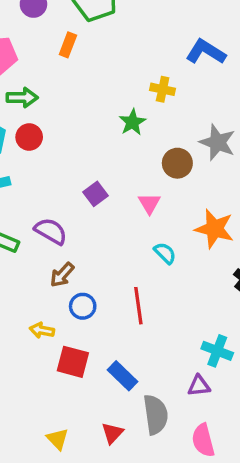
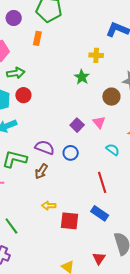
purple square: (96, 194) -> (77, 125), moved
brown arrow: (62, 275) -> (41, 171), moved
blue circle: (83, 306) -> (71, 153), moved
blue rectangle: (123, 376) -> (100, 213), moved

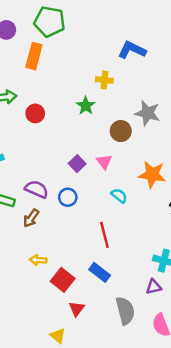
orange rectangle: (37, 38) -> (34, 56), size x1.5
red circle: (23, 95) -> (35, 113), moved
red square: (70, 221) -> (63, 280), turned 30
red triangle: (99, 258) -> (77, 309), moved

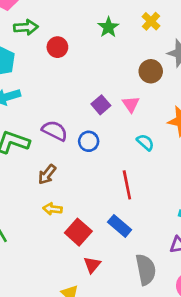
yellow cross: (104, 80) -> (151, 21), moved, turned 35
green star: (86, 106) -> (108, 27), moved
brown arrow: (31, 218) -> (47, 174), moved

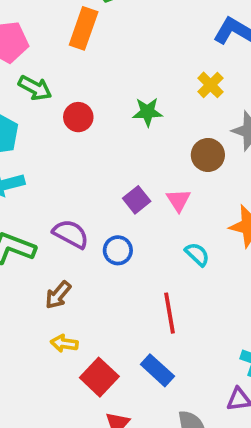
green arrow: (26, 27) -> (35, 88), turned 30
green star: (108, 27) -> (148, 112), moved, turned 30

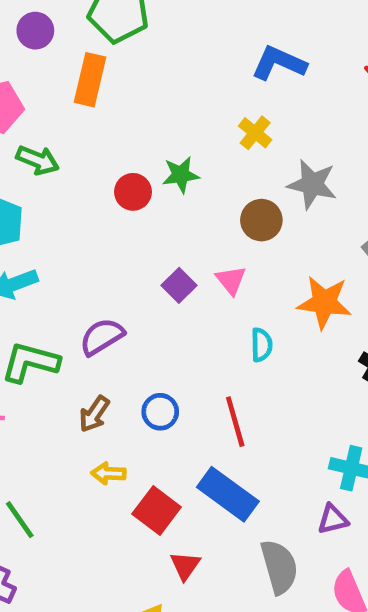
red circle: (78, 117) -> (133, 192), moved
purple semicircle: (71, 234) -> (102, 337), turned -54
blue circle: (118, 250) -> (160, 412), moved
cyan semicircle: (197, 254) -> (262, 345), turned 52
blue rectangle: (157, 370) -> (228, 494), size x1.4

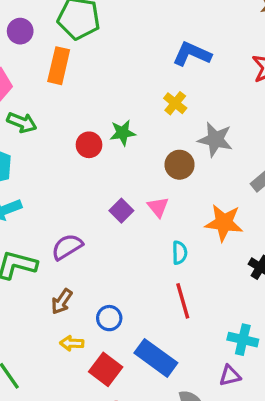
blue circle: (160, 412) -> (109, 318), moved
red line: (235, 422) -> (183, 301), moved

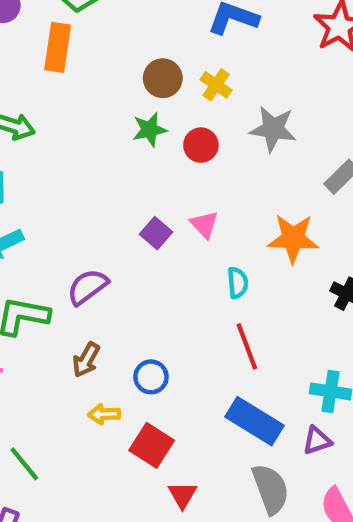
red circle: (89, 145) -> (201, 145), moved
brown circle: (180, 165) -> (163, 78), moved
blue rectangle: (156, 358) -> (254, 421), moved

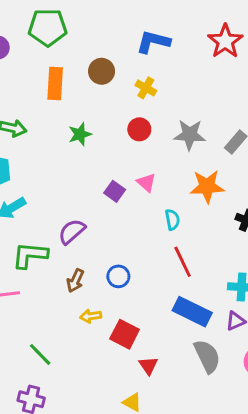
orange rectangle: (58, 47) -> (55, 83), moved
brown circle: (163, 78) -> (102, 71), moved
gray star: (273, 129) -> (190, 135), moved
green star: (149, 130) -> (80, 134), moved
blue circle: (151, 377) -> (118, 276), moved

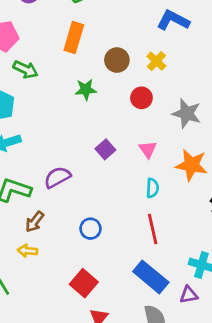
brown circle: (102, 71) -> (117, 60), moved
pink triangle: (146, 182) -> (148, 149), moved
brown arrow: (75, 281) -> (35, 222), moved
yellow arrow: (91, 316) -> (27, 251), moved

